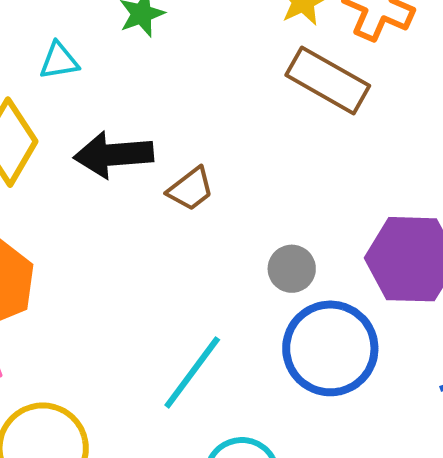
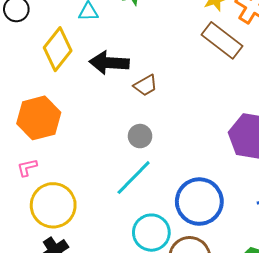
gray circle: (292, 269) -> (140, 136), moved
blue circle: (330, 348) -> (199, 202), moved

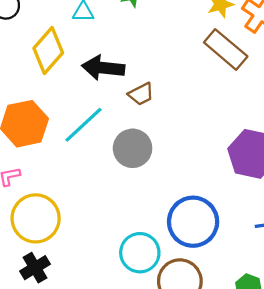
gray circle: (140, 136) -> (133, 148), size x1.5
cyan line: (134, 178) -> (84, 125), moved

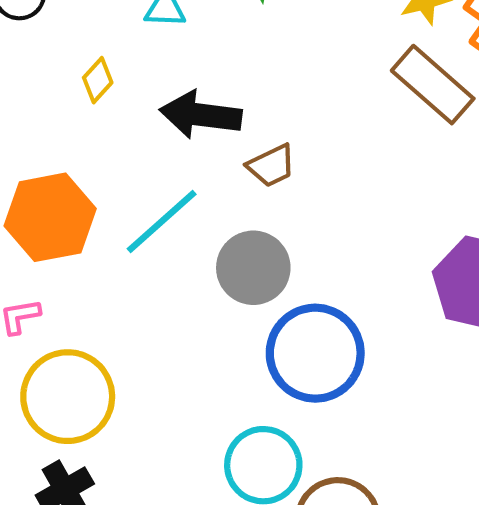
yellow diamond: (48, 51) -> (98, 80), size x0.5
blue circle: (193, 222) -> (315, 353), moved

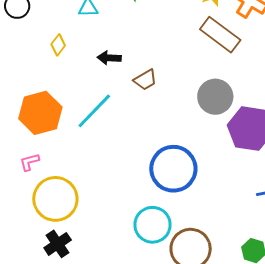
black arrow: (201, 115) -> (109, 58), size x0.6
gray circle: (253, 268) -> (215, 97), moved

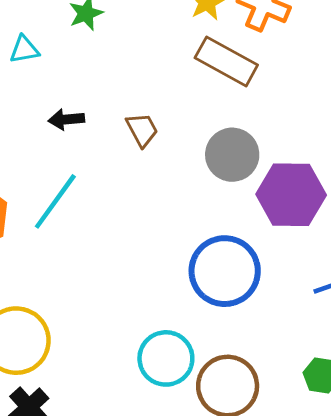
brown trapezoid: (145, 80) -> (142, 130), moved, turned -80
blue circle: (173, 169) -> (225, 271), moved

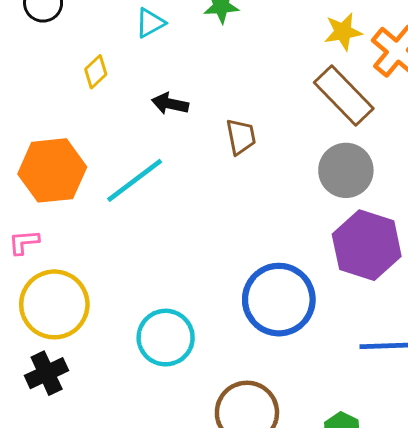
cyan triangle: (24, 50) -> (150, 23), turned -36
gray circle: (232, 155) -> (346, 170), moved
cyan circle: (166, 358) -> (166, 338), moved

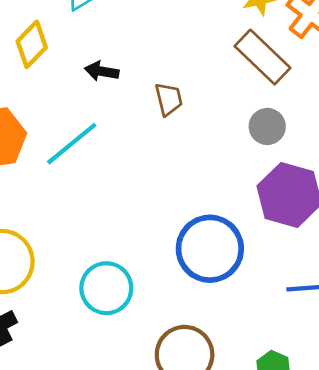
yellow diamond: (96, 72) -> (32, 44), size x1.5
gray circle: (346, 170) -> (267, 126), size x0.7

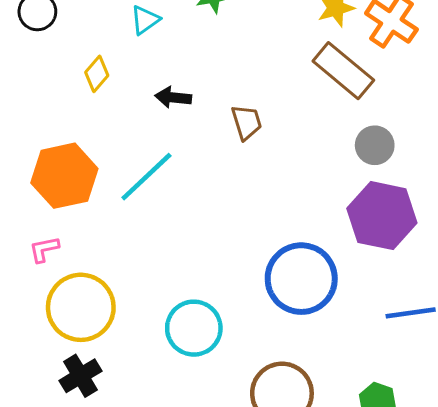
yellow diamond: (32, 44) -> (97, 74), size x0.7
gray circle: (267, 126) -> (375, 145), moved

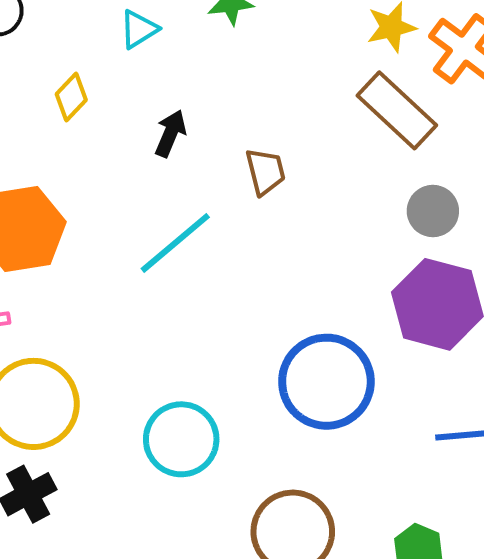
black arrow: (173, 97) -> (170, 133), turned 104
cyan line: (146, 177) -> (175, 243), moved

